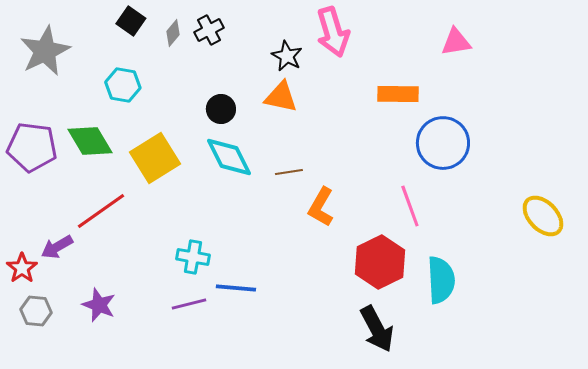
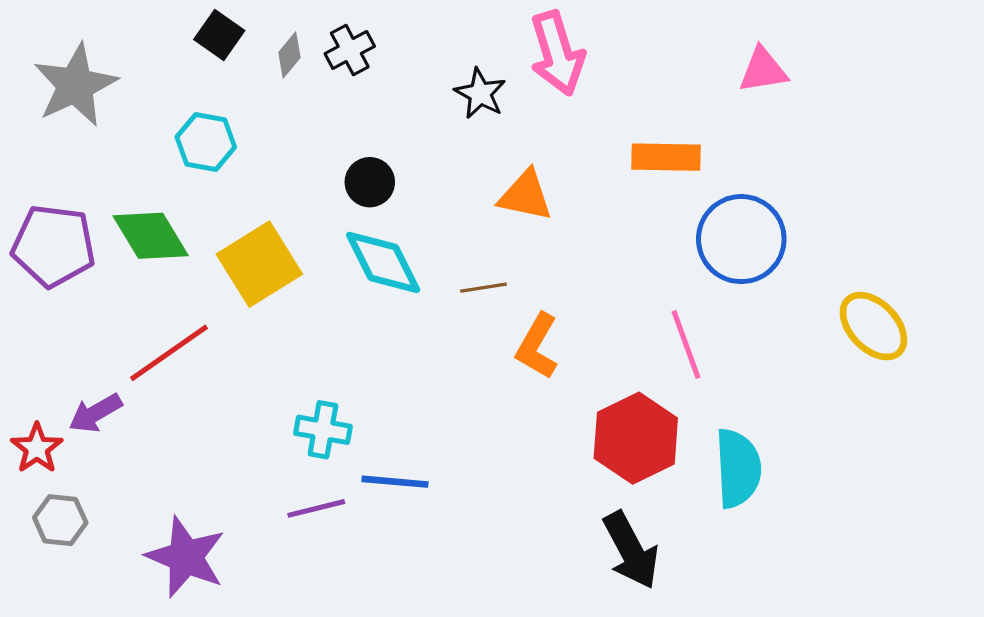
orange triangle: (281, 97) -> (525, 196), moved
yellow ellipse: (543, 216) -> (873, 326), moved
purple star: (99, 305) -> (186, 557), moved, size x1.4

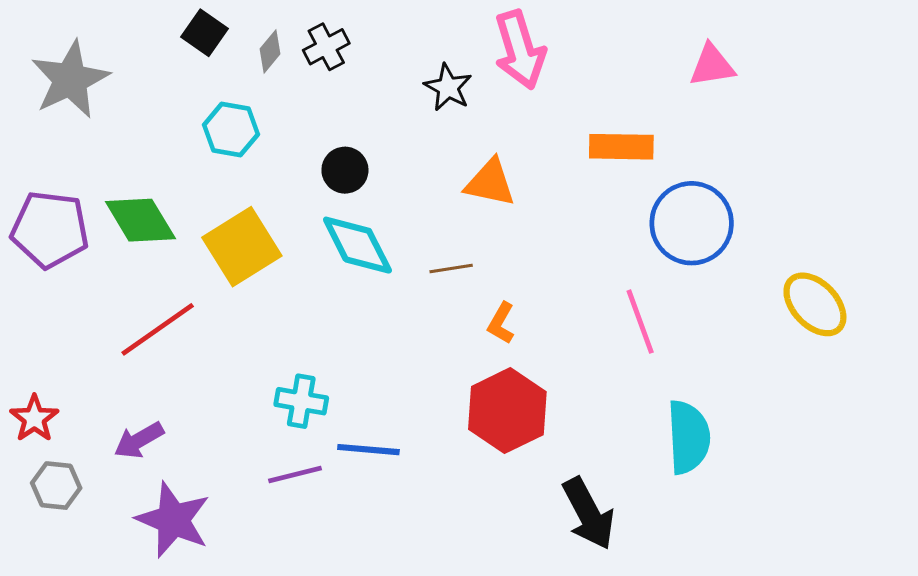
cyan hexagon: (206, 142) -> (231, 130), moved
orange L-shape: (537, 346) -> (501, 323), size x0.7
purple arrow: (95, 413) -> (139, 440), moved
red hexagon: (636, 438) -> (507, 411), moved

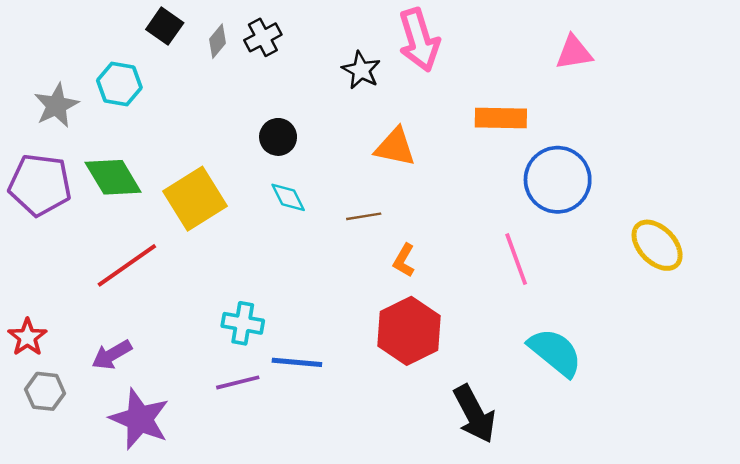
gray star: (70, 80) -> (56, 105), moved, size x0.7
cyan hexagon: (231, 130) -> (119, 84), moved
cyan diamond: (357, 245) -> (288, 197), size x0.6
cyan semicircle: (688, 437) -> (555, 352), turned -48

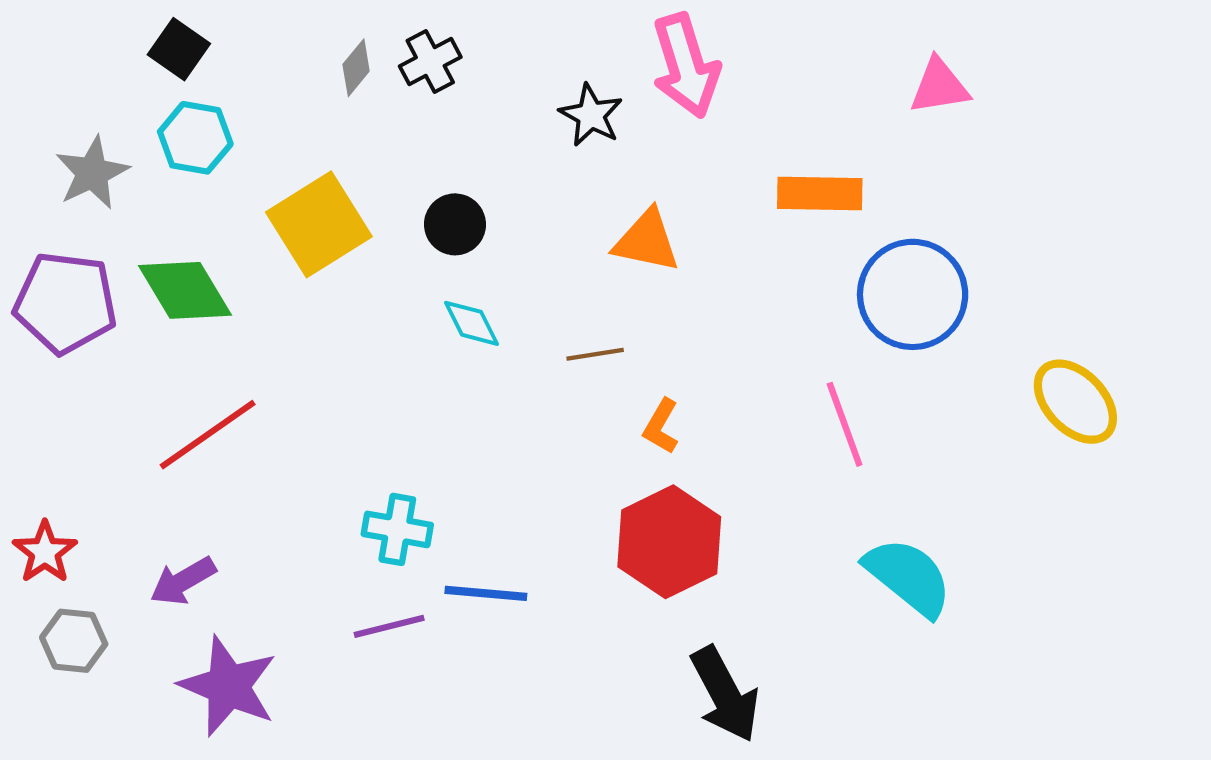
black square: (165, 26) -> (179, 49), moved
yellow square: (195, 199) -> (319, 224), moved
black arrow: (474, 414) -> (725, 694), moved

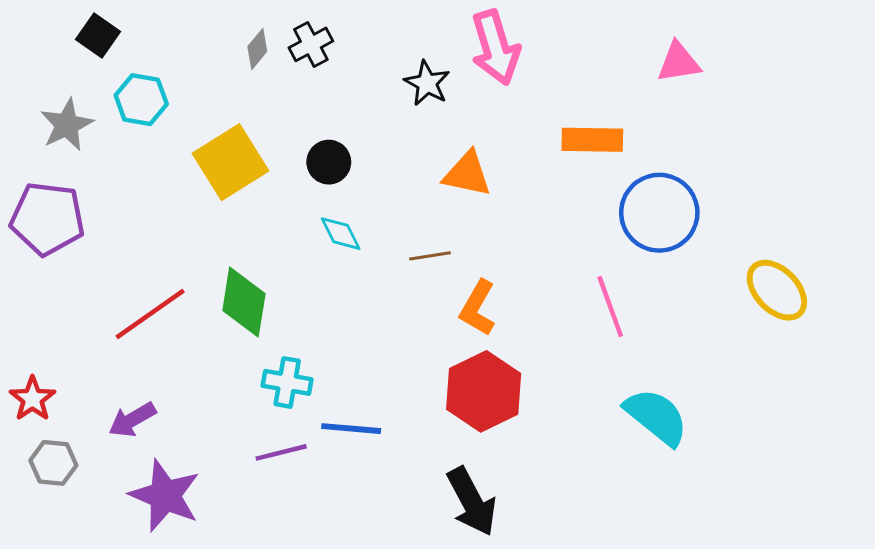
black square: (179, 49) -> (98, 36), moved
green diamond: (185, 290) -> (244, 302), moved, turned 40
orange L-shape: (661, 426) -> (478, 308), size x1.4
black arrow: (725, 694) -> (472, 502), moved

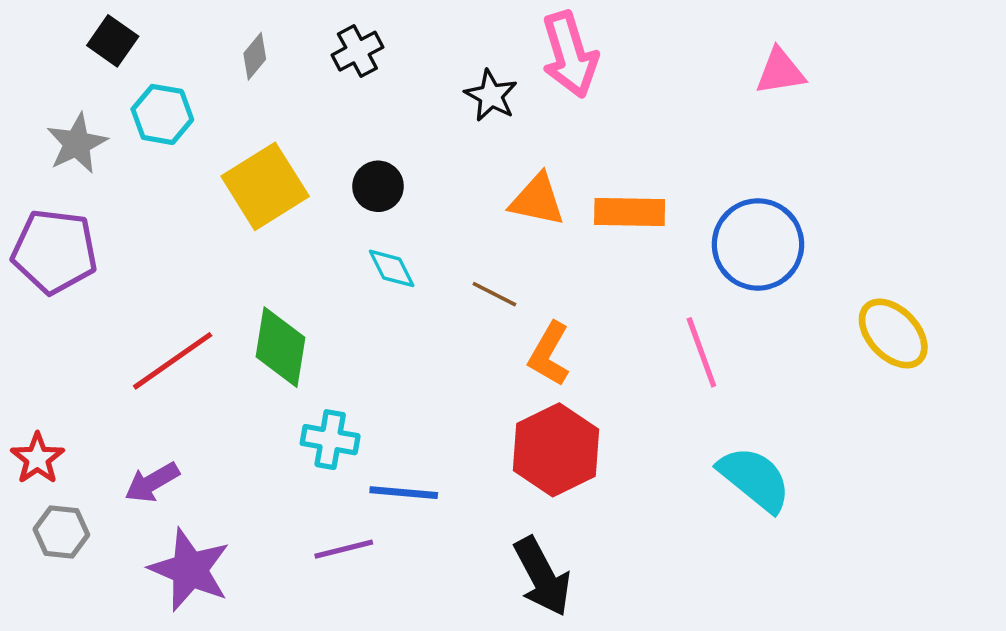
gray diamond: (257, 49) -> (255, 56), moved
orange rectangle: (592, 140) -> (630, 212), moved
brown line: (430, 256) -> (494, 294), turned 36
purple line: (281, 452) -> (344, 549), moved

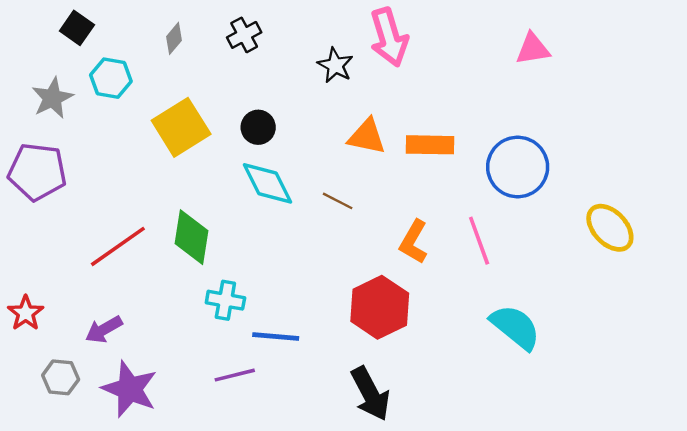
cyan diamond: (392, 268) -> (267, 183), size x1.6
orange L-shape: (549, 354) -> (414, 242), moved
gray hexagon: (61, 532) -> (61, 377), moved

